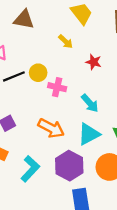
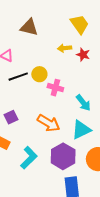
yellow arrow: (66, 42) -> (65, 48), turned 128
red star: (94, 62) -> (83, 55), moved

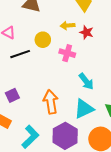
yellow circle: (39, 74) -> (43, 40), moved
pink cross: (55, 88) -> (67, 53), moved
orange arrow: (49, 123) -> (51, 102), turned -130

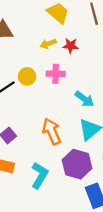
yellow circle: (43, 40) -> (27, 76), moved

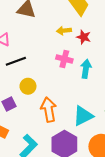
yellow circle: (27, 76) -> (28, 86), moved
cyan arrow: (84, 99) -> (86, 69), moved, turned -132

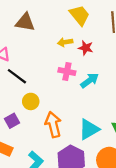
black line: (16, 61) -> (17, 76), turned 60
cyan arrow: (86, 69) -> (90, 80), turned 48

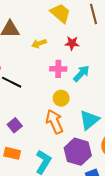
yellow arrow: (65, 42) -> (39, 43), moved
yellow circle: (31, 101) -> (61, 98), moved

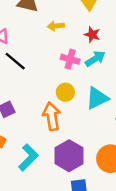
cyan arrow: (81, 73) -> (95, 59), moved
cyan triangle: (89, 120) -> (97, 98), moved

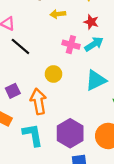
yellow circle: (65, 92) -> (53, 74), moved
orange arrow: (52, 116) -> (38, 101), moved
cyan L-shape: (28, 157) -> (33, 135), turned -55

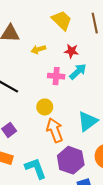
cyan triangle: (96, 80) -> (88, 121), moved
orange arrow: (38, 101) -> (55, 130), moved

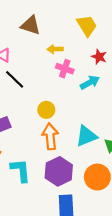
red star: (71, 51) -> (99, 57), moved
pink cross: (56, 76) -> (65, 69), moved

